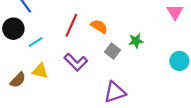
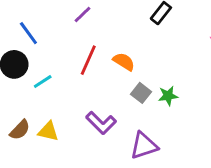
green star: (136, 41) -> (168, 96), moved
purple L-shape: (76, 62) -> (101, 123), moved
yellow triangle: (40, 71) -> (48, 131), moved

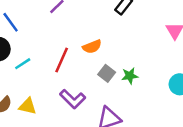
red line: (88, 60) -> (62, 60), moved
orange semicircle: (124, 62) -> (92, 47), turned 126

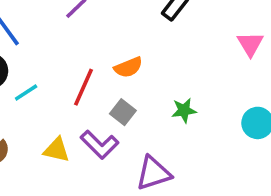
gray square: (107, 73) -> (123, 112), moved
yellow triangle: (28, 106) -> (57, 150), moved

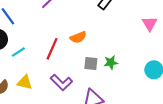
gray square: (123, 112) -> (91, 63), moved, turned -32
yellow triangle: (57, 150) -> (25, 82), moved

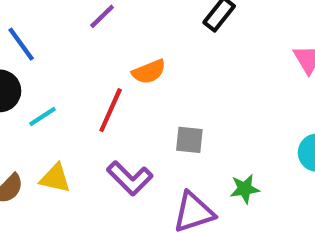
orange semicircle: (78, 37) -> (149, 72), moved
green star: (111, 62) -> (245, 189), moved

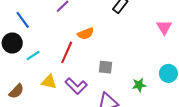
yellow triangle: (55, 178) -> (49, 82), moved
green star: (245, 189) -> (139, 85), moved

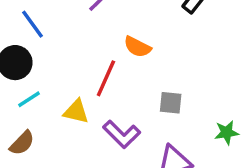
orange semicircle: (86, 34) -> (137, 47), turned 49
cyan line: (33, 56) -> (29, 99), moved
yellow triangle: (49, 82) -> (76, 112), moved

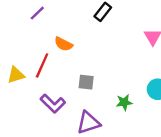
yellow triangle: (76, 112) -> (16, 75), moved, turned -30

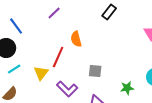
orange semicircle: (63, 44) -> (76, 39), turned 49
yellow triangle: (16, 75) -> (41, 73), moved, turned -35

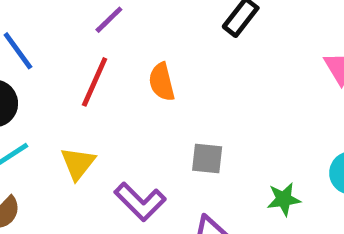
red line: (58, 57) -> (95, 82), moved

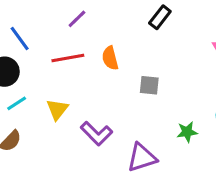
red line: (95, 82) -> (68, 58), turned 56
gray square: (207, 159) -> (149, 85), moved

